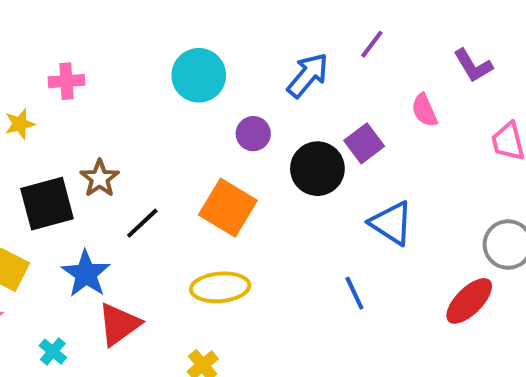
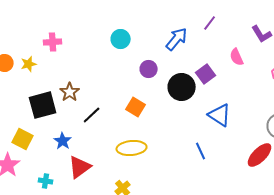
cyan circle: (199, 75) -> (121, 39), size x0.7
orange square: (228, 208) -> (136, 107), size x0.7
blue star: (86, 274) -> (63, 141), size x0.7
cyan cross: (53, 352) -> (46, 181), turned -32

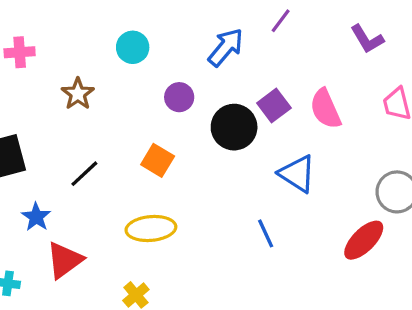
pink semicircle: (237, 57) -> (325, 109), moved, size x1.4
brown star: (70, 92) -> (78, 94), moved

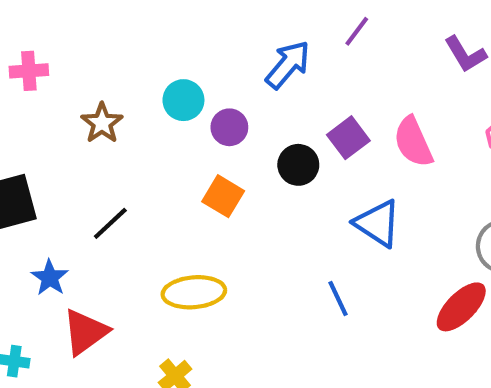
cyan circle: (133, 47) -> (183, 100), moved
black circle: (234, 127) -> (298, 165), size x0.7
orange square: (158, 160) -> (223, 196), moved

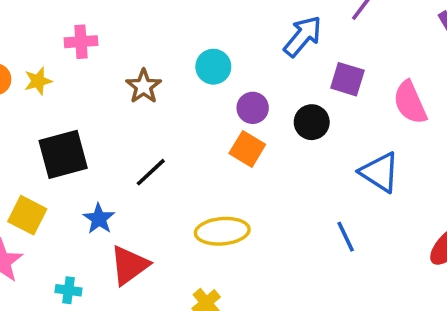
purple circle: (229, 127) -> (253, 108), moved
purple square: (348, 138) -> (347, 79), moved, turned -36

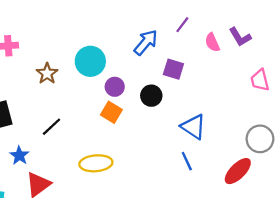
cyan circle: (213, 67) -> (90, 61), size x1.4
pink semicircle: (410, 102) -> (212, 42), moved, size x0.7
blue line: (346, 237) -> (187, 161), moved

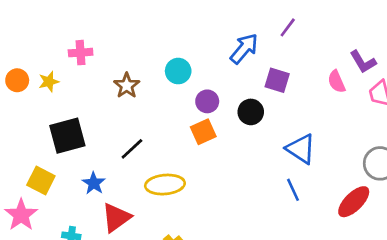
purple L-shape: (240, 37) -> (363, 62), moved
pink semicircle: (212, 42) -> (337, 82), moved
cyan circle: (90, 61) -> (178, 71), size x0.7
orange square: (111, 112) -> (203, 132), turned 35
yellow ellipse: (96, 163) -> (165, 185), moved

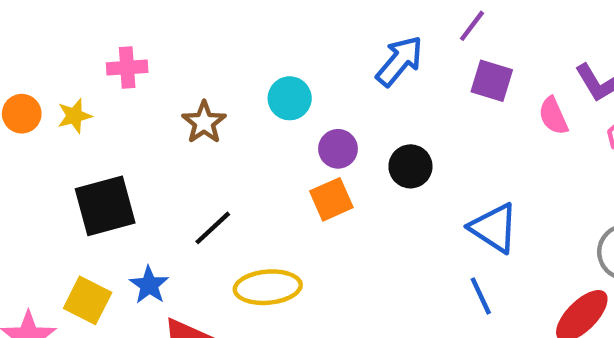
purple square: (277, 80) -> (492, 81), moved
yellow square: (41, 181) -> (88, 300), moved

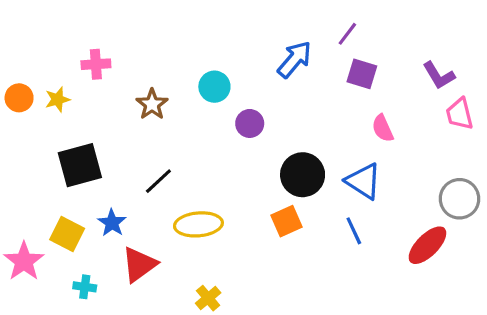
pink semicircle: (553, 116) -> (383, 128), moved
black circle: (410, 166) -> (303, 175), moved, size x1.4
orange square: (331, 199) -> (287, 221), moved

